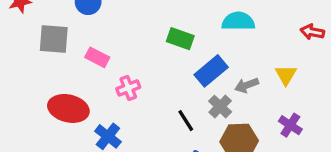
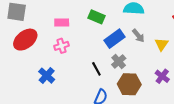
pink rectangle: (97, 57) -> (62, 23), moved, turned -32
gray arrow: (247, 85) -> (138, 36), moved, turned -112
red ellipse: (68, 108) -> (25, 40), moved, turned -55

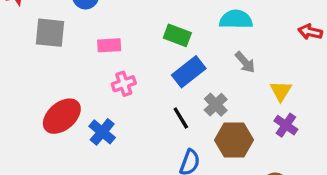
pink rectangle: (62, 23) -> (109, 45), moved
blue rectangle: (115, 39) -> (189, 72), moved
red ellipse: (25, 40) -> (62, 116), moved
yellow triangle: (161, 44) -> (281, 91), moved

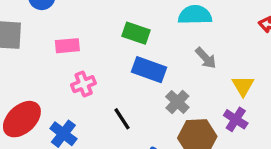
blue rectangle: (189, 72) -> (149, 70), turned 60
black line: (181, 118) -> (122, 119), moved
purple cross: (286, 125) -> (236, 119), moved

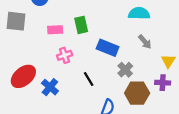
green rectangle: (136, 33) -> (81, 25), moved, turned 56
purple cross: (236, 119) -> (163, 83), turned -32

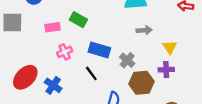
green rectangle: (81, 25) -> (78, 20), turned -42
gray arrow: (145, 42) -> (144, 30), turned -48
blue rectangle: (108, 48) -> (99, 50), moved

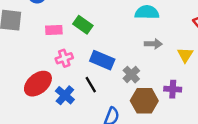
yellow triangle: (170, 47) -> (185, 55), moved
red ellipse: (25, 77) -> (38, 84), moved
blue cross: (53, 85) -> (65, 95), moved

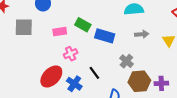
blue rectangle: (102, 60) -> (105, 36), moved
purple cross: (173, 89) -> (161, 83), moved

